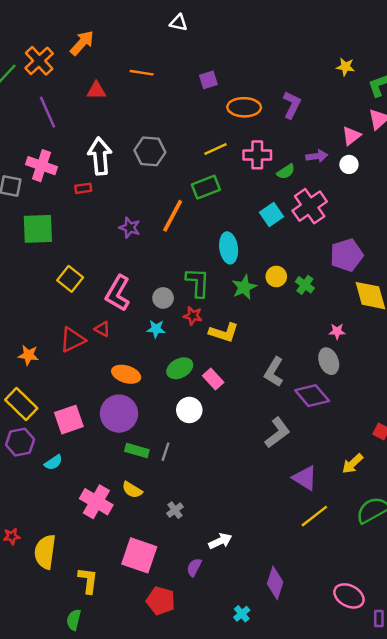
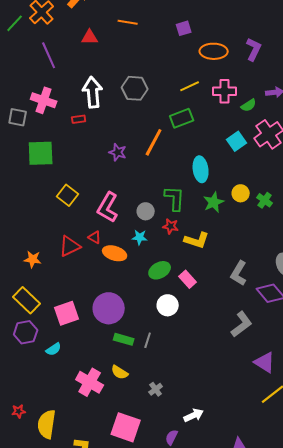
orange ellipse: (126, 374) -> (115, 253), moved

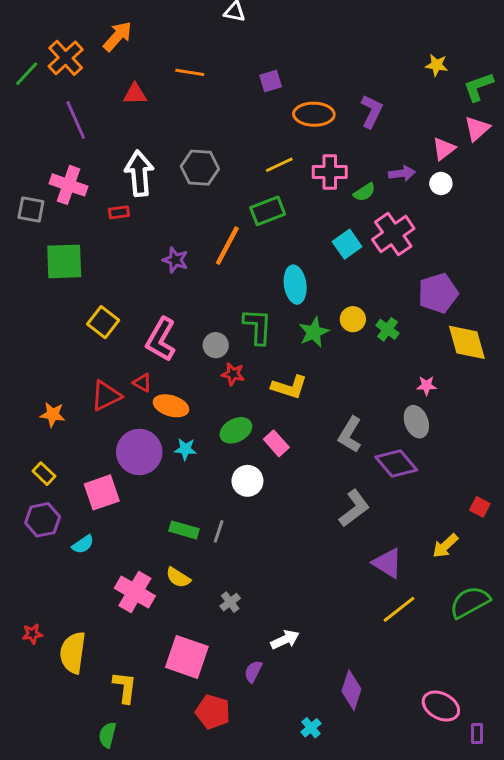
red star: (171, 226) -> (233, 374), moved
cyan star: (140, 237) -> (185, 449), moved
yellow rectangle: (27, 300) -> (44, 474), size x0.6
purple circle: (109, 308) -> (139, 452), moved

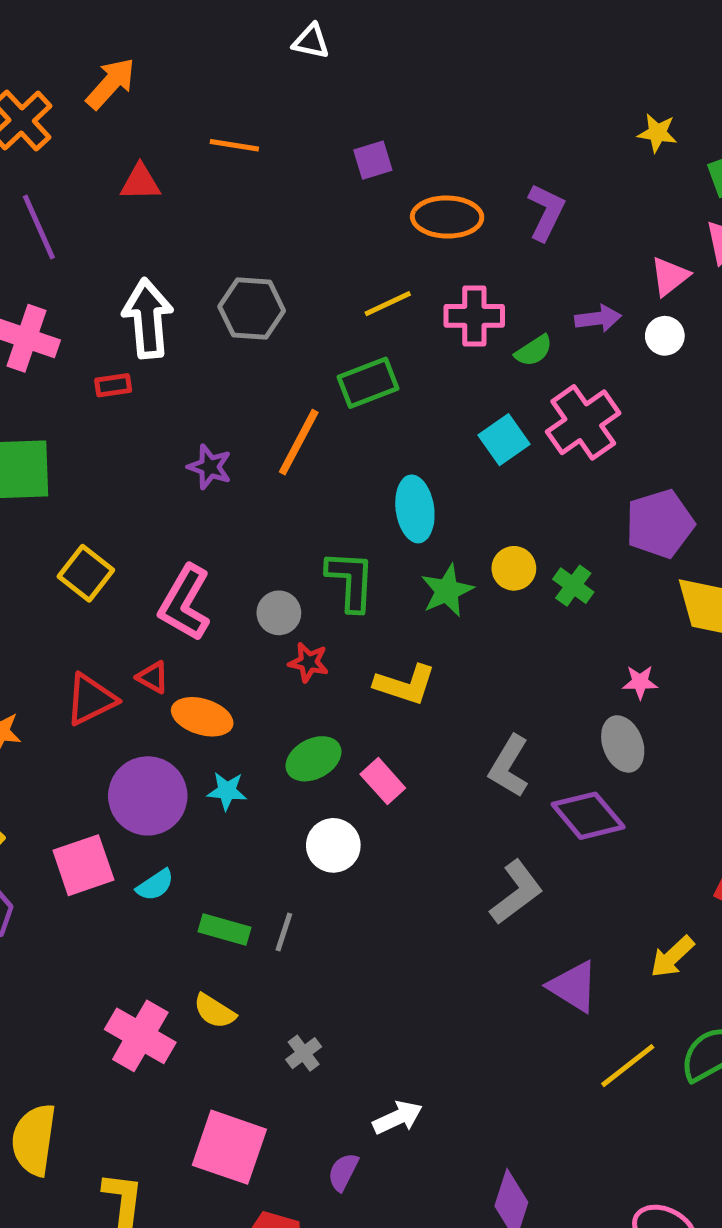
cyan semicircle: (83, 544) -> (155, 885), moved
yellow line: (399, 609) -> (628, 1066), moved

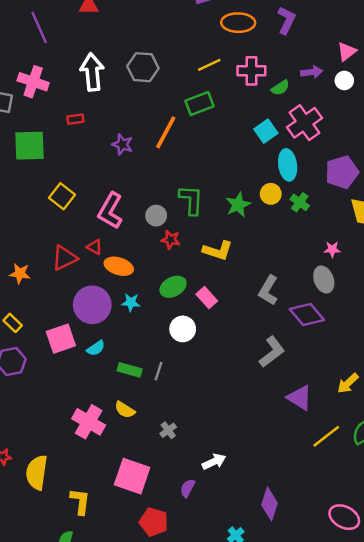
red rectangle: (113, 385) -> (75, 119), moved
cyan ellipse: (415, 509) -> (288, 165), moved

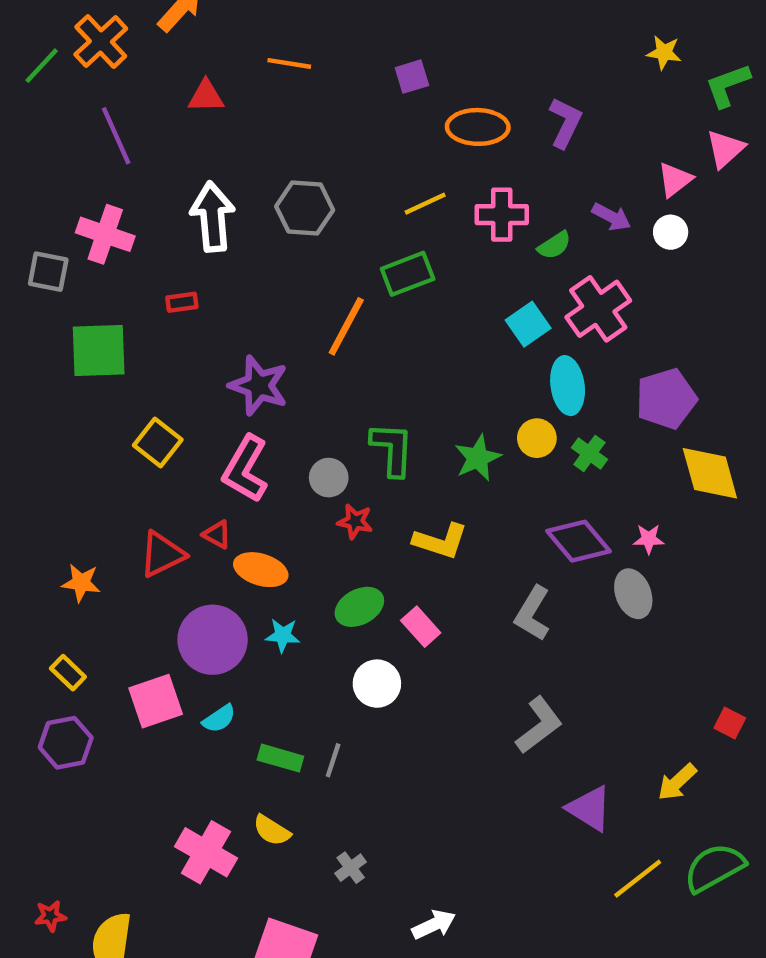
purple arrow: (312, 72) -> (611, 217), turned 35
purple star: (122, 144) -> (259, 386), moved, size x1.5
purple diamond: (307, 314) -> (579, 541), moved

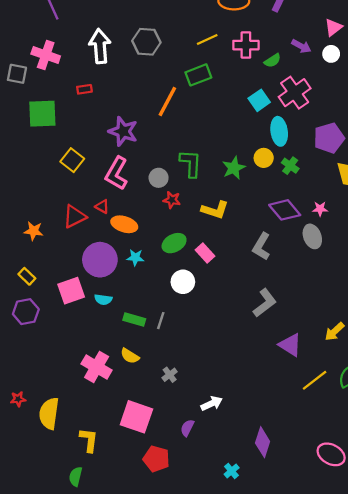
cyan semicircle: (219, 719) -> (103, 299), turned 42

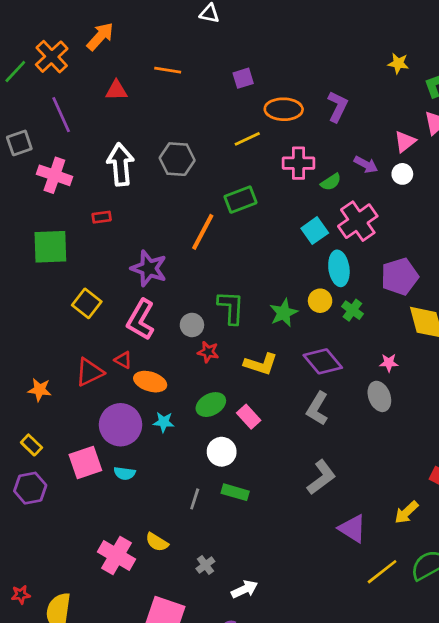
yellow line: (207, 40) -> (247, 139), moved
gray square: (17, 74) -> (19, 143), moved, turned -30
purple diamond: (285, 210) -> (323, 361), moved
green rectangle: (134, 319) -> (235, 492), moved
white arrow: (212, 403) -> (245, 589), moved

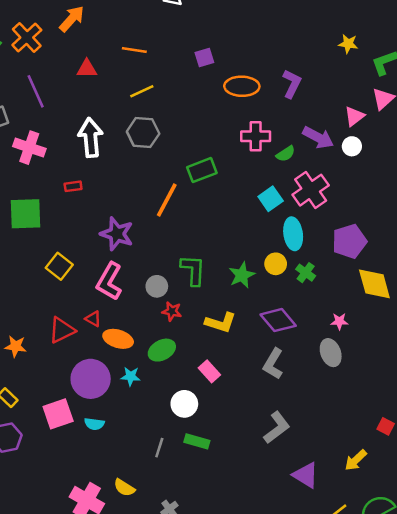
yellow line: (247, 139) -> (142, 91), moved
purple arrow: (366, 165) -> (318, 138), size x1.4
green ellipse: (211, 405) -> (162, 350), moved

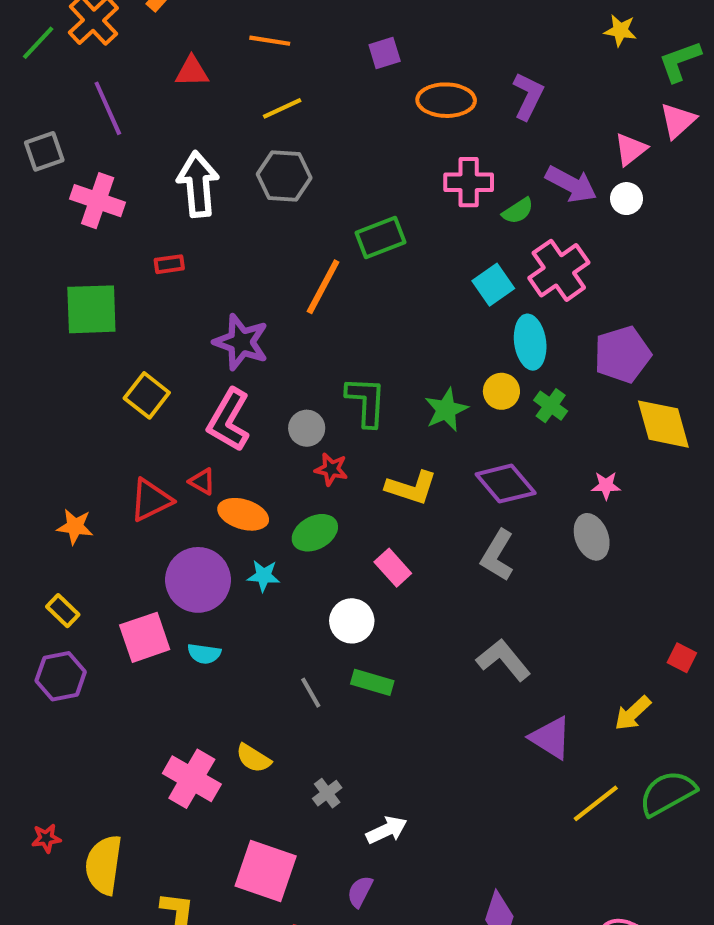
gray L-shape: (277, 428) -> (503, 660), turned -92
gray line: (159, 448) -> (311, 693), turned -48

